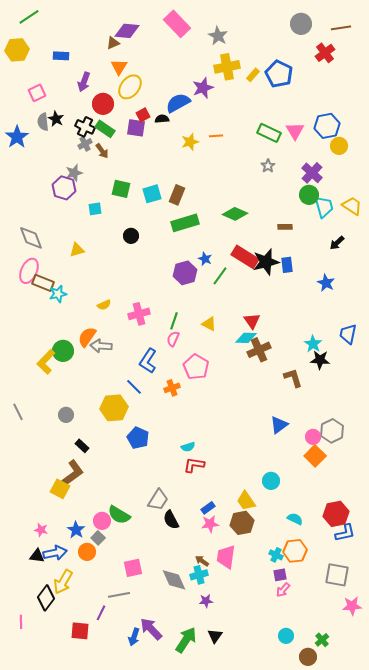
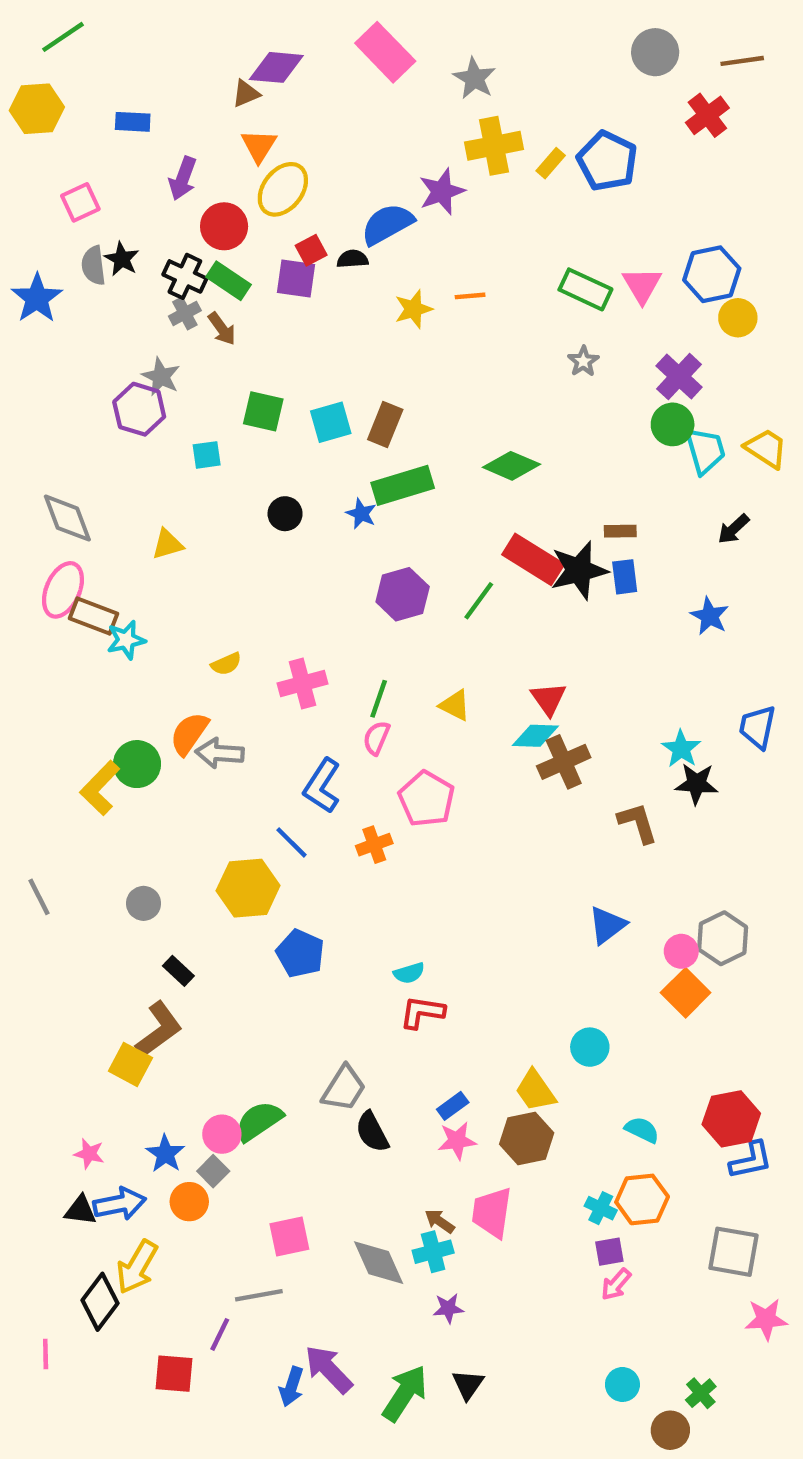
gray star: (74, 173) -> (161, 377), turned -30
brown rectangle: (285, 227) -> (620, 531), moved
blue star: (205, 259) -> (361, 514), moved
green semicircle: (119, 515) -> (259, 1121), turned 115

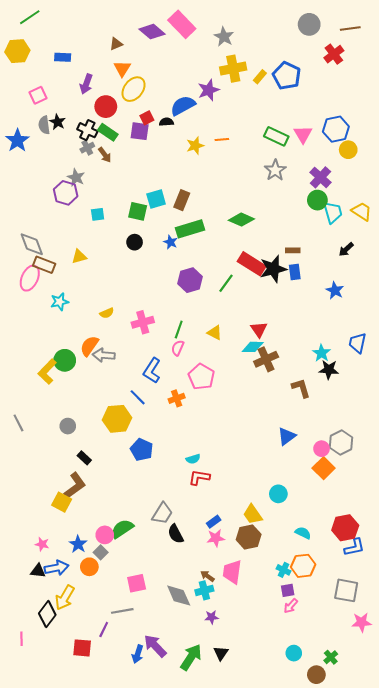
purple diamond: (276, 67) -> (152, 32), moved, turned 35
gray star: (583, 361) -> (275, 170), size x1.5
green square: (263, 411) -> (138, 211), moved
brown rectangle: (93, 616) -> (44, 265), moved

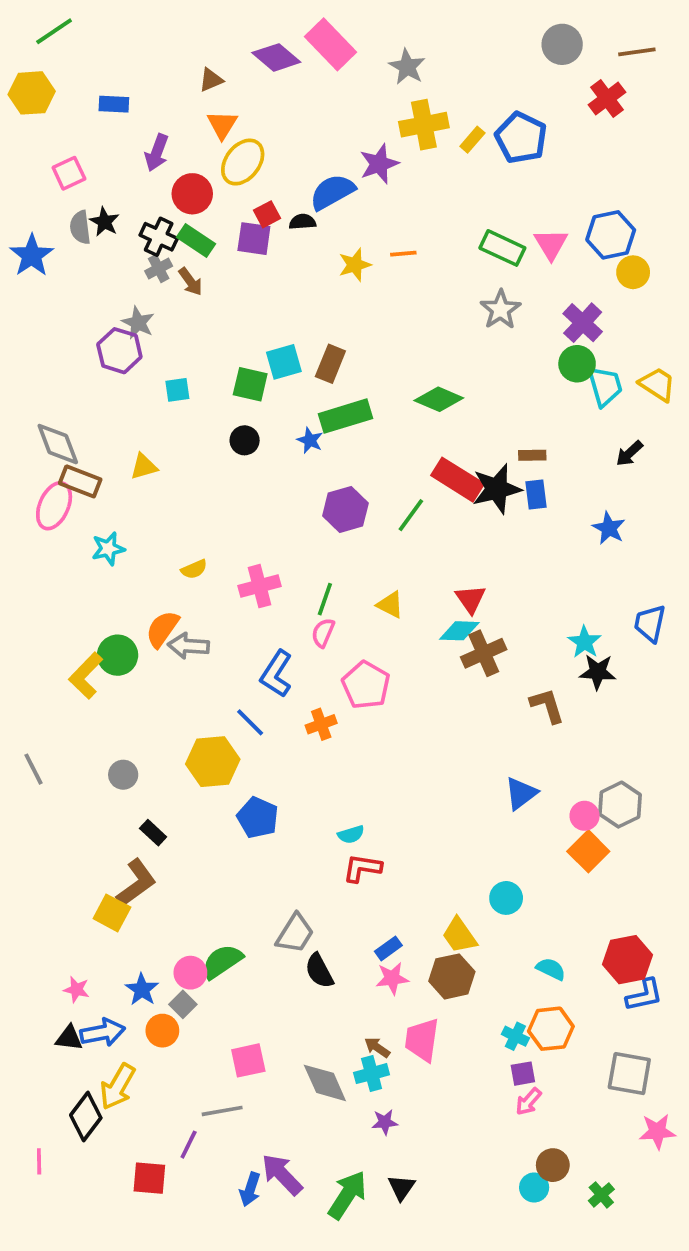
brown circle: (316, 675) -> (553, 1165), moved

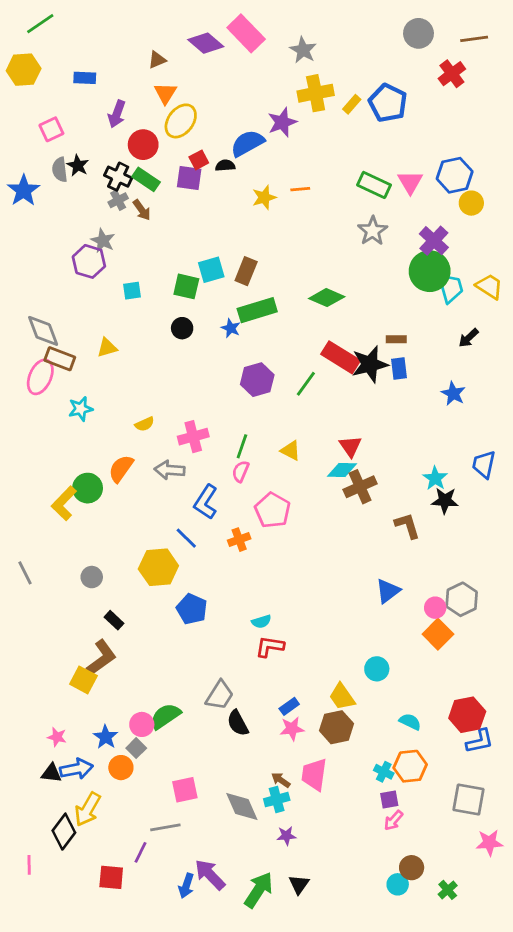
green circle: (577, 364) -> (430, 271), size x1.5
gray arrow: (189, 646) -> (170, 470), moved

